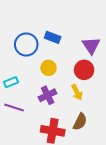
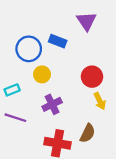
purple triangle: (91, 46) -> (86, 21), moved
yellow circle: (49, 68) -> (42, 74), moved
yellow arrow: (77, 92) -> (100, 101), moved

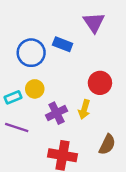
yellow circle: (42, 74) -> (35, 89), moved
yellow arrow: (100, 101) -> (84, 109), moved, turned 42
brown semicircle: (88, 133) -> (107, 144), moved

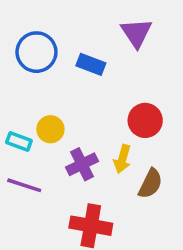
blue circle: (31, 53) -> (36, 52), moved
cyan rectangle: (13, 97) -> (19, 141), turned 42
brown semicircle: (107, 144) -> (150, 184), moved

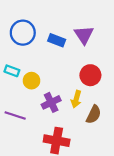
purple triangle: (136, 33) -> (84, 35), moved
cyan rectangle: (19, 141) -> (12, 71), moved

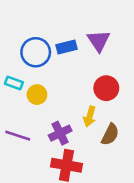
blue circle: (23, 33) -> (36, 52), moved
blue rectangle: (57, 40) -> (66, 47), turned -35
purple cross: (51, 102) -> (60, 133), moved

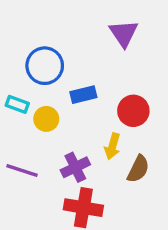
purple triangle: (99, 41) -> (124, 33), moved
blue rectangle: (66, 47) -> (83, 95), moved

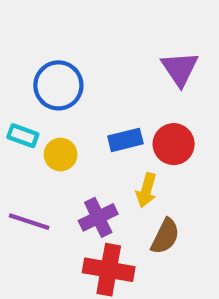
purple triangle: (124, 33) -> (180, 69), moved
blue rectangle: (83, 95) -> (125, 140), moved
brown semicircle: (138, 169) -> (165, 236), moved

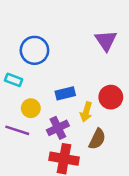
blue rectangle: (125, 140) -> (65, 93), moved
red circle: (174, 144) -> (111, 97), moved
yellow circle: (61, 155) -> (31, 108), moved

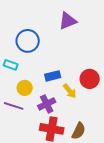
purple triangle: (106, 40) -> (68, 21), moved, turned 42
yellow arrow: (86, 112) -> (70, 91), turned -56
brown semicircle: (97, 139) -> (79, 131), moved

